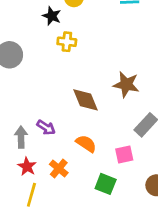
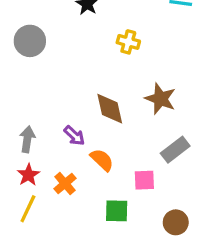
yellow cross: (67, 42) -> (128, 42), moved
purple arrow: (46, 127) -> (74, 136), moved
green square: (106, 184) -> (117, 211), turned -30

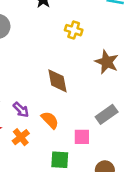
brown star: (160, 99) -> (107, 62), moved
purple arrow: (74, 136) -> (21, 110), moved

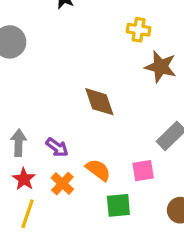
yellow cross: (74, 30) -> (139, 30), moved
orange semicircle: (50, 120) -> (98, 170), moved

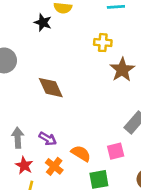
brown star: (161, 67) -> (122, 70), turned 30
brown diamond: (99, 102) -> (51, 88), moved

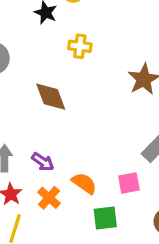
yellow cross: (103, 43) -> (80, 46), moved

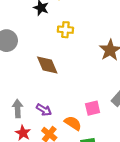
pink square: (129, 183) -> (93, 108), moved

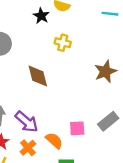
purple arrow: (44, 110) -> (27, 122), size x1.5

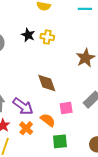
black star: (41, 16) -> (28, 35), moved
brown diamond: (38, 76) -> (47, 83), moved

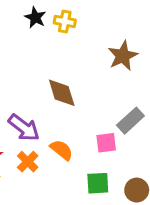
pink square: (66, 108) -> (106, 143), moved
green square: (60, 141) -> (98, 183), moved

